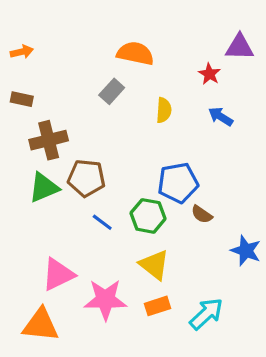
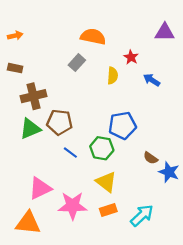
red star: (210, 74) -> (131, 57), moved
brown semicircle: (202, 214) -> (151, 158), moved

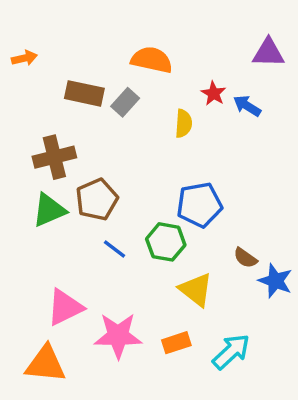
brown rectangle: (15, 68) -> (84, 93), moved, size x1.5
blue arrow: (152, 80) -> (247, 106), moved
brown pentagon: (60, 122) -> (97, 200), turned -30
yellow triangle: (106, 182) -> (196, 290), moved

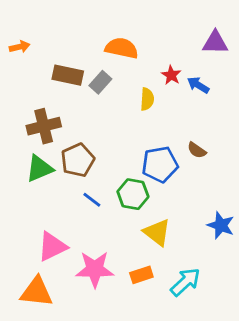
brown semicircle: (245, 258) -> (197, 150), moved

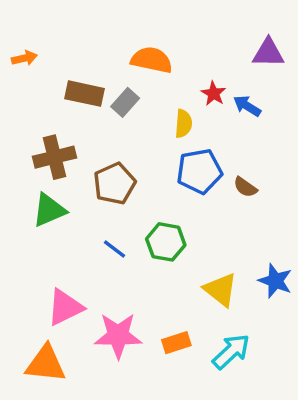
brown pentagon: (78, 160) -> (115, 184), moved
blue pentagon: (160, 164) -> (199, 171), moved
yellow triangle: (157, 232) -> (221, 290), moved

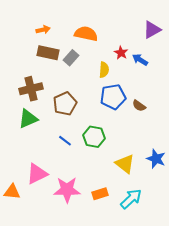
purple triangle: (268, 53) -> (152, 30), turned -30
orange arrow: (24, 58) -> (43, 30), moved
orange triangle: (46, 364) -> (12, 192), moved, size x0.7

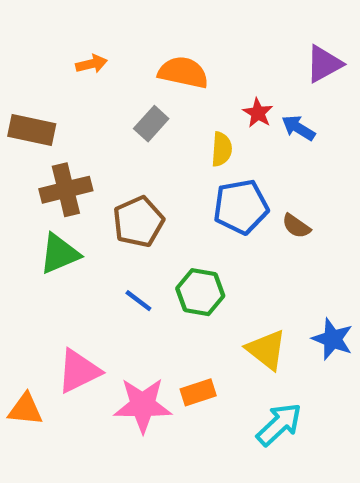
brown rectangle: (48, 53) -> (32, 130), moved
orange rectangle: (100, 194) -> (198, 392), moved

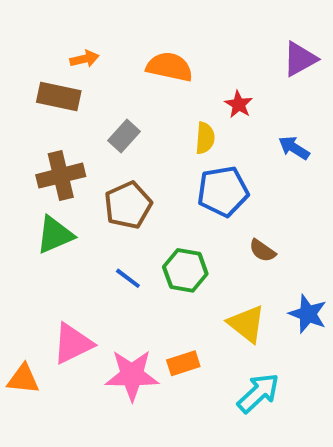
gray rectangle: (151, 124) -> (124, 136), moved
blue arrow: (298, 128) -> (294, 148), moved
brown rectangle: (32, 130) -> (59, 96), moved
brown semicircle: (296, 226) -> (262, 251), moved

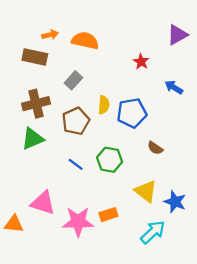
orange semicircle: (169, 67) -> (85, 41), moved
yellow semicircle: (205, 138) -> (104, 105), moved
blue star: (308, 314) -> (175, 202), moved
pink triangle: (73, 344) -> (43, 203), turned 44

